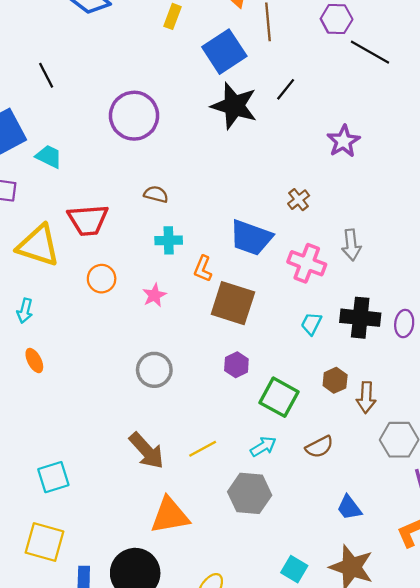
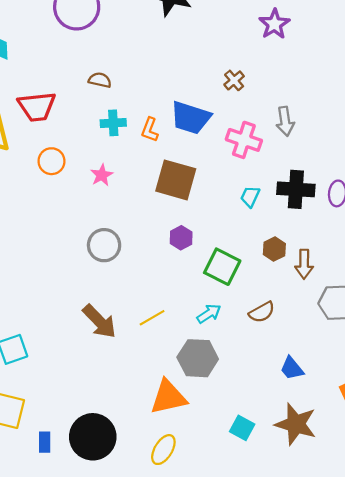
orange L-shape: (203, 269) -> (150, 130), moved
orange triangle: (170, 515) -> (168, 397), moved

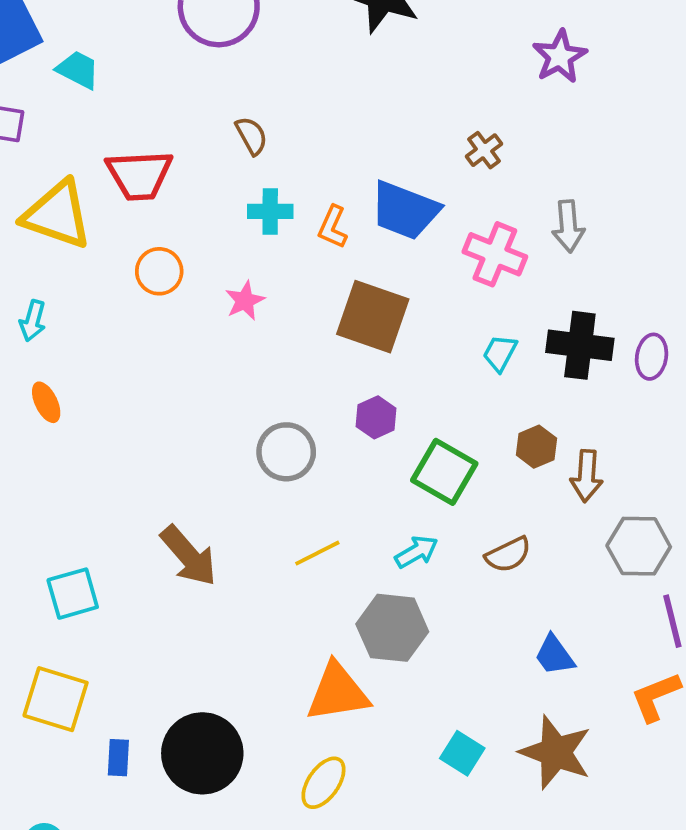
brown semicircle: (100, 80) -> (251, 136), turned 45
gray circle: (104, 245) -> (286, 452), moved
brown arrow: (99, 321) -> (189, 556), moved

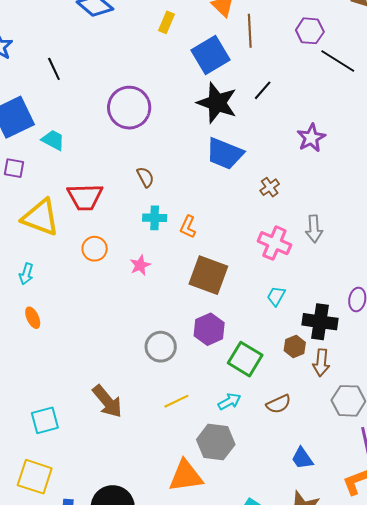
blue trapezoid: (405, 210) -> (225, 154), moved
black cross: (580, 345) -> (320, 322), moved
purple hexagon: (376, 417) -> (209, 329), size x1.4

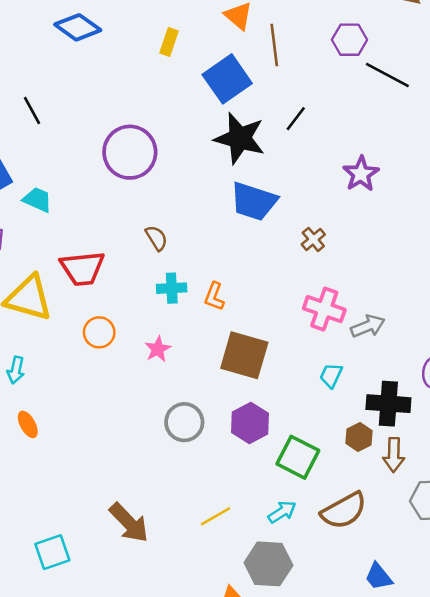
gray arrow: (314, 229) -> (368, 326), moved, turned -104
gray circle: (161, 347) -> (184, 422), moved
brown semicircle: (279, 404) -> (344, 511), size x1.5

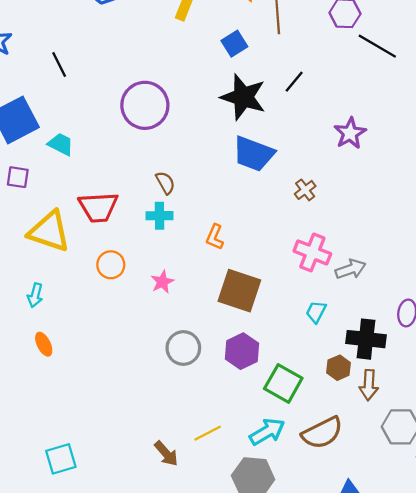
blue square: (227, 79) -> (234, 44), size x0.6
cyan cross: (172, 288) -> (160, 216), moved
cyan arrow: (282, 512) -> (267, 432), size x1.4
brown arrow: (129, 523) -> (166, 454), moved, size x0.7

